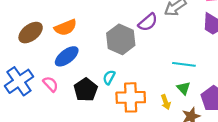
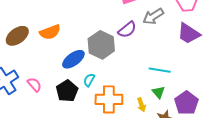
blue ellipse: (67, 56) -> (73, 59), moved

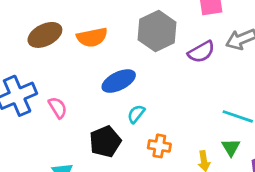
gray hexagon: (101, 45) -> (157, 31), moved
black pentagon: (67, 91) -> (105, 142), moved
orange cross: (109, 99) -> (159, 146), size x0.6

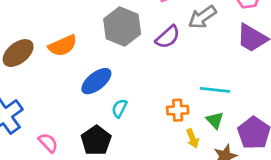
pink semicircle: (58, 108) -> (48, 143), moved
orange cross: (159, 146) -> (178, 110), moved

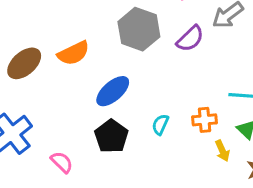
cyan semicircle: (119, 108) -> (160, 125), moved
black pentagon: (96, 140) -> (111, 136), moved

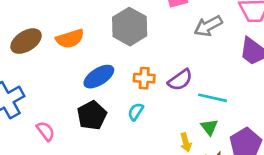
purple semicircle: (190, 39) -> (180, 80), moved
orange cross: (205, 120) -> (144, 78), moved

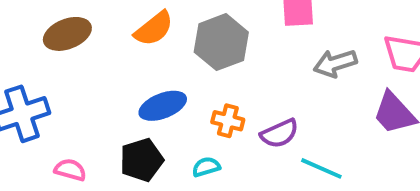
orange semicircle: (70, 39) -> (154, 29), moved, turned -32
cyan semicircle: (136, 112) -> (206, 167), turned 30
pink semicircle: (46, 131) -> (70, 170), turned -48

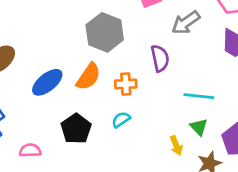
orange semicircle: (154, 29) -> (88, 77), moved
blue ellipse: (163, 106) -> (47, 82), moved
purple semicircle: (279, 133) -> (160, 58), moved, turned -60

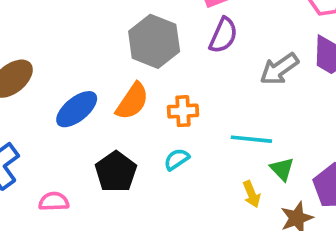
gray arrow: (186, 23) -> (279, 69), moved
purple semicircle: (160, 58) -> (223, 35), moved, turned 36
cyan line: (199, 96) -> (251, 139), moved

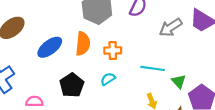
orange semicircle: (132, 101) -> (83, 44), turned -30
green triangle: (282, 169) -> (179, 81), moved

